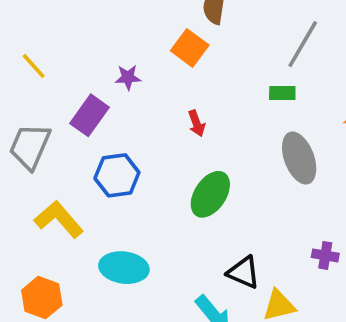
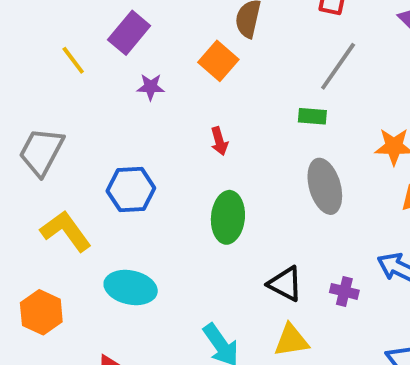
yellow line: (34, 66) -> (73, 60), moved
purple rectangle: (90, 115) -> (129, 33), moved
green ellipse: (210, 194) -> (228, 217), turned -33
black triangle: (244, 272) -> (285, 284), moved

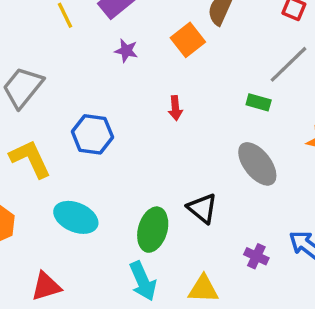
gray ellipse: (325, 186) -> (257, 164), turned -33
green ellipse: (228, 217) -> (153, 230), moved
black triangle: (285, 284) -> (202, 208), moved

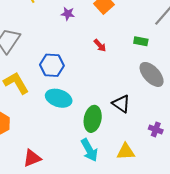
green rectangle: (259, 102) -> (141, 41), moved
red arrow: (175, 108) -> (100, 45), turned -32
cyan ellipse: (76, 217) -> (59, 98), moved

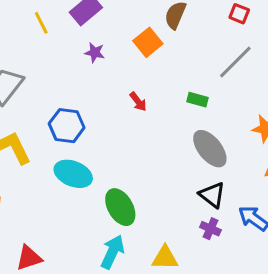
black triangle: (121, 104) -> (212, 195), moved
green ellipse: (93, 119) -> (120, 207), turned -45
cyan arrow: (89, 150) -> (113, 252), turned -130

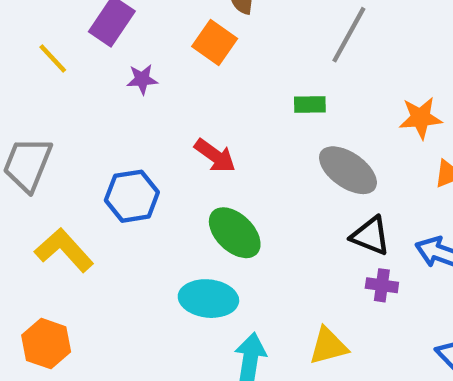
red arrow: (138, 102) -> (215, 156), moved, size x1.4
cyan ellipse: (73, 174) -> (208, 299), moved
green ellipse: (120, 207) -> (235, 233), moved

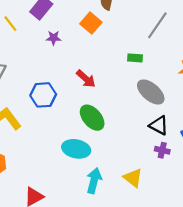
yellow triangle: (328, 346) -> (133, 178), turned 48

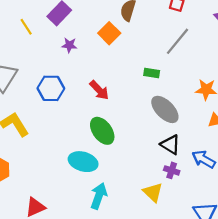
blue hexagon: (43, 95) -> (51, 88), moved
yellow triangle: (133, 178) -> (153, 192), moved

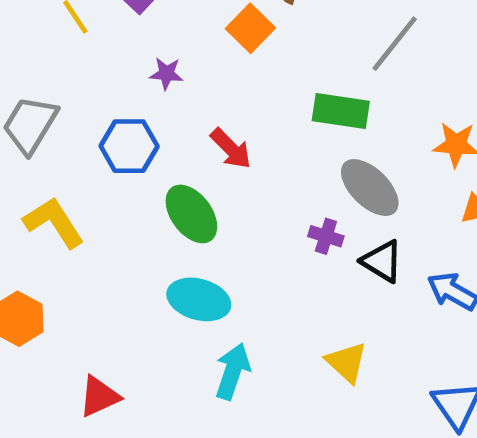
purple star: (69, 45) -> (166, 74), moved
green rectangle: (152, 73) -> (341, 111), size x1.6
green ellipse: (102, 131) -> (191, 214), moved
purple cross: (172, 170) -> (326, 236), moved

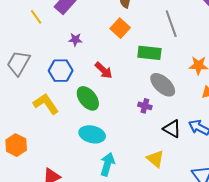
orange square: (250, 28) -> (120, 28), moved
gray line: (395, 44) -> (171, 24), turned -56
yellow L-shape: (54, 222) -> (46, 104), moved
black triangle: (382, 261) -> (172, 129), moved

